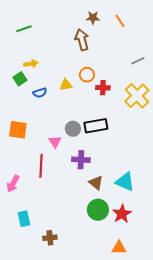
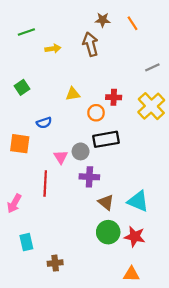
yellow arrow: (31, 64) -> (53, 49), moved
orange circle: (87, 75) -> (96, 113), moved
blue semicircle: (40, 93) -> (44, 123), moved
gray circle: (73, 129) -> (81, 151), moved
red star: (122, 214) -> (135, 237), turned -30

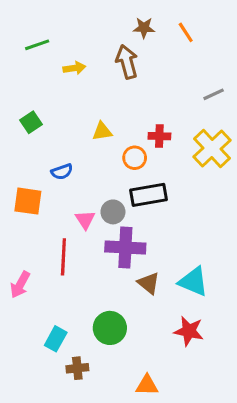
purple cross: (89, 177) -> (125, 248), size x1.4
green circle: (108, 232) -> (110, 328), moved
cyan rectangle: (26, 242) -> (56, 339), moved, turned 42
orange triangle: (131, 274) -> (147, 385), moved

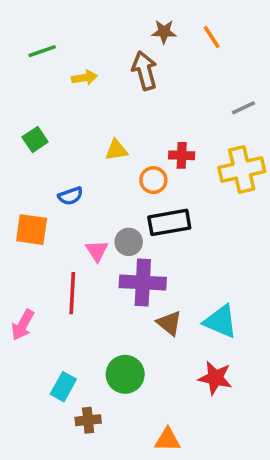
yellow cross: (212, 148) -> (242, 169), turned 30

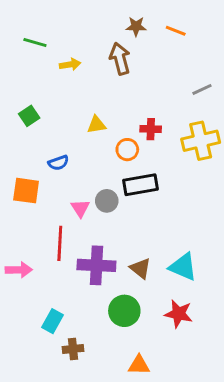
orange line: (212, 37) -> (176, 31), turned -36
green line: (42, 51) -> (35, 43), turned 35
purple cross: (143, 283) -> (96, 265), moved
pink arrow: (23, 325) -> (19, 270), turned -120
green circle: (125, 374) -> (124, 311), moved

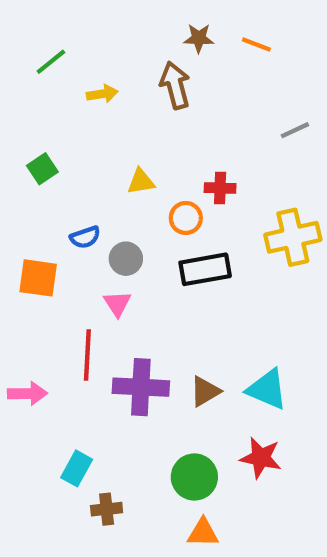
green line: (35, 43) -> (51, 62), turned -55
yellow cross: (201, 141) -> (293, 237), moved
gray circle: (107, 201) -> (126, 259), moved
brown triangle: (140, 268) -> (205, 391), turned 50
green circle: (124, 311) -> (194, 477), moved

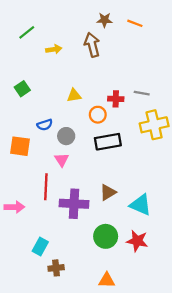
gray line: (295, 130) -> (142, 93), moved, turned 35
brown triangle: (205, 391) -> (108, 192), moved
green circle: (194, 477) -> (106, 236), moved

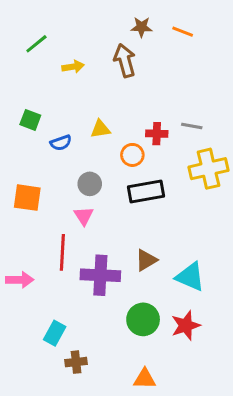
green square: (22, 89) -> (30, 120), turned -35
blue semicircle: (45, 125) -> (61, 143), moved
red star: (137, 241) -> (186, 325), turned -30

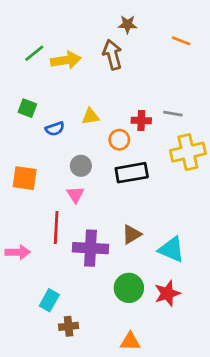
orange line: (183, 32) -> (181, 41), moved
green line: (36, 44) -> (34, 53), moved
yellow arrow: (73, 67) -> (66, 60), size x1.5

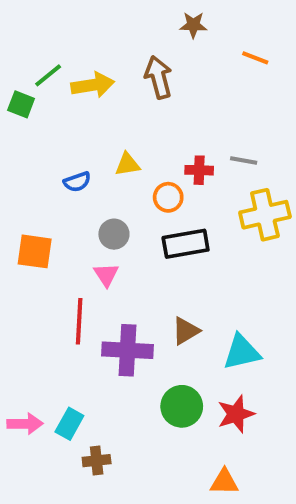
brown star: (128, 24) -> (193, 25), moved
green square: (27, 108) -> (21, 104), moved
cyan triangle: (171, 249) -> (242, 352), turned -36
pink arrow: (18, 252) -> (25, 424), moved
orange triangle: (130, 341) -> (224, 482), moved

